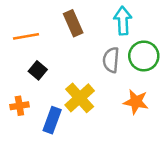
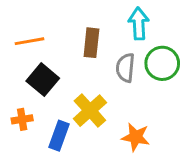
brown rectangle: (73, 23) -> (91, 43), moved, turned 30
black square: (38, 70) -> (43, 80), size x1.5
orange star: (136, 102) -> (136, 137), moved

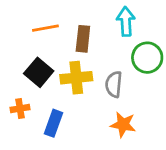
orange line: (29, 41) -> (45, 28), moved
gray semicircle: (125, 68) -> (114, 84), moved
yellow cross: (90, 111) -> (76, 78), moved, turned 36

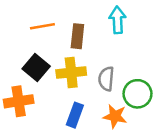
green circle: (147, 58) -> (137, 94), moved
orange cross: (20, 108) -> (19, 101), size x1.6
blue rectangle: (53, 123) -> (75, 115), moved

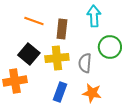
orange line: (42, 26) -> (34, 21), turned 30
green circle: (137, 94) -> (110, 47), moved

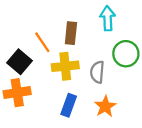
orange line: (34, 21) -> (42, 42), moved, turned 36
black square: (29, 54) -> (19, 62), moved
orange star: (92, 93) -> (105, 106), turned 30

